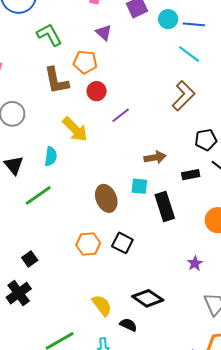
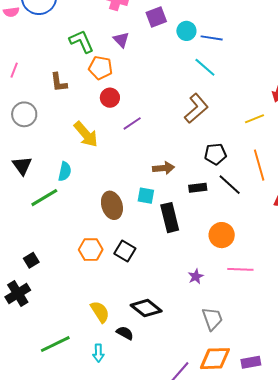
green L-shape: (49, 35) -> (81, 41), moved
brown L-shape: (56, 81) -> (59, 82), moved, size x0.7
cyan semicircle: (51, 156) -> (65, 171), moved

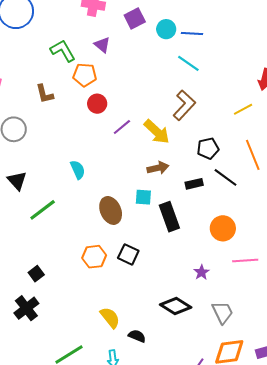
yellow arrow: (86, 134) -> (157, 132), moved
cyan semicircle: (65, 171) -> (78, 170), moved, turned -30
black diamond: (146, 308) -> (176, 306), moved

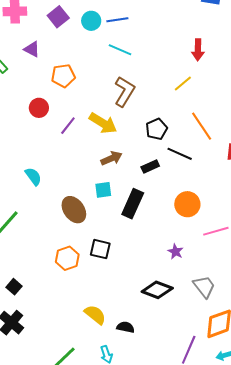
orange pentagon: (85, 75) -> (63, 76), moved
black rectangle: (169, 217) -> (133, 204), turned 56

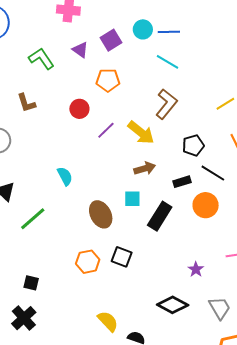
purple square: (58, 17) -> (111, 40), moved
orange circle: (187, 204) -> (206, 205), moved
black square: (14, 287) -> (31, 283), turned -35

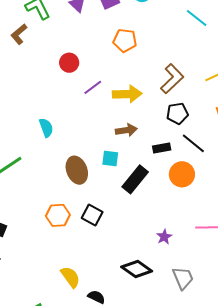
cyan line: (167, 62) -> (197, 18), moved
orange pentagon: (108, 80) -> (125, 40), moved
brown L-shape: (26, 103) -> (19, 34), moved, turned 60
brown L-shape: (166, 104) -> (172, 79), moved
yellow arrow: (141, 133) -> (127, 94), turned -48

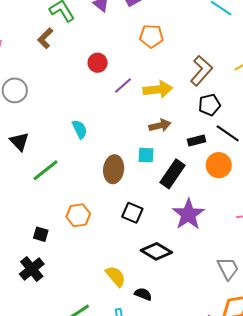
brown ellipse: (77, 170) -> (114, 169), turned 32
orange hexagon: (58, 215) -> (78, 215), moved
purple star: (164, 237) -> (188, 214), moved, size x2.0
black diamond: (137, 269) -> (156, 251), moved

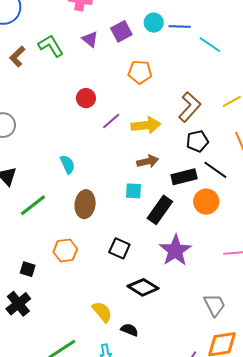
brown L-shape: (45, 38) -> (17, 57), moved
black rectangle: (196, 141) -> (184, 177), size x1.4
brown ellipse: (114, 169) -> (85, 204), moved

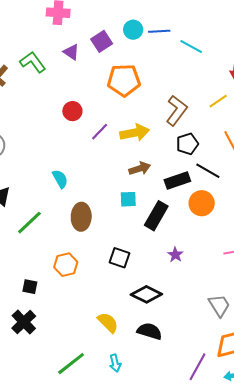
orange pentagon: (140, 72) -> (124, 80), size x1.4
purple star: (175, 250) -> (175, 255), size x0.5
black semicircle: (129, 330) -> (149, 331), moved, size x1.4

